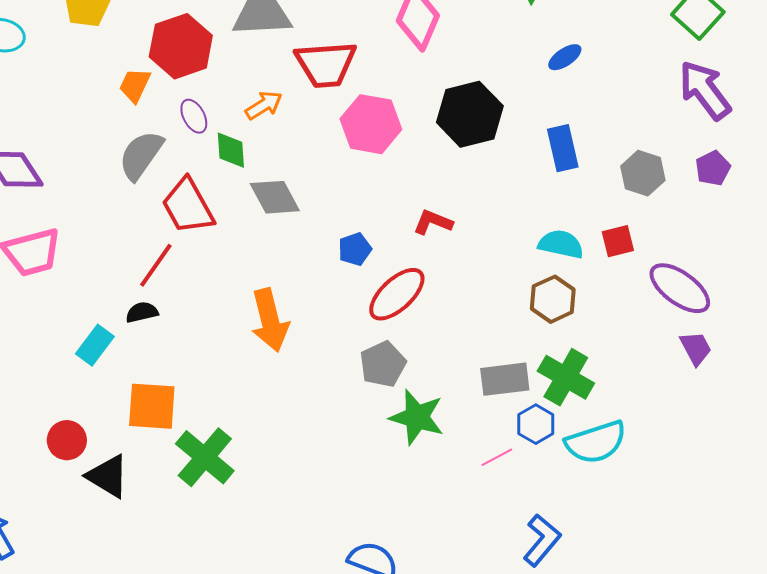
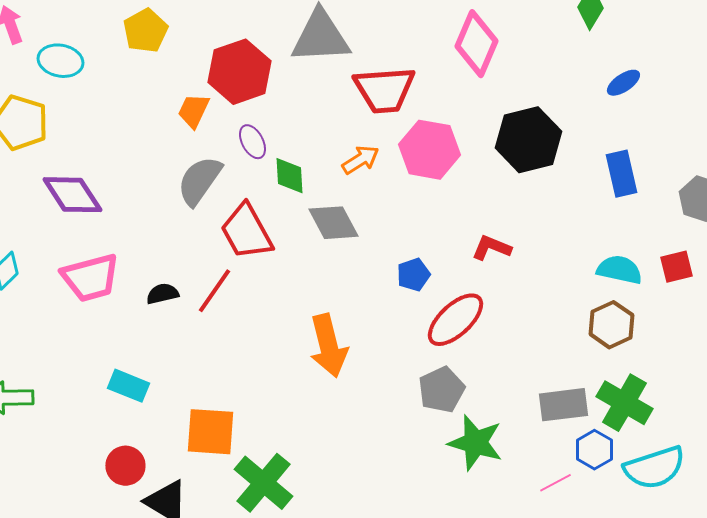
orange arrow: (264, 105) -> (360, 160), moved
black semicircle: (142, 312) -> (162, 294), moved
cyan rectangle: (95, 345) -> (128, 386), moved, turned 75

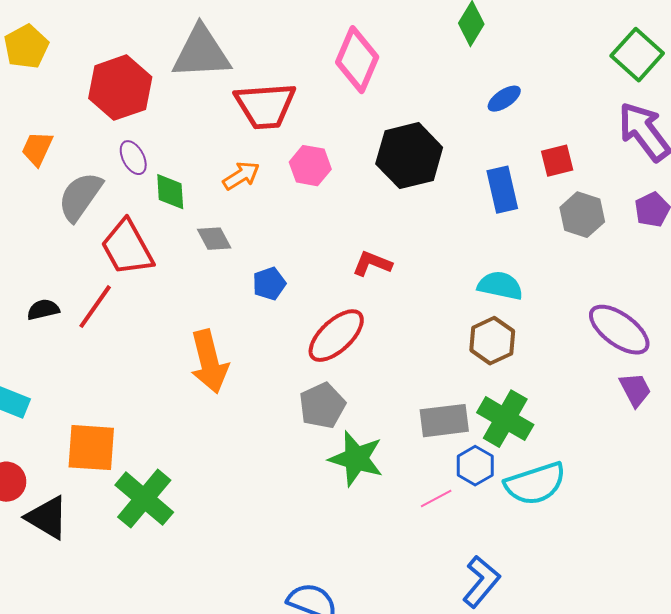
orange trapezoid: (193, 111) -> (37, 149), moved
pink hexagon: (429, 150) -> (310, 166), size x0.7
gray diamond: (333, 223) -> (214, 239), size x0.7
red square: (676, 267) -> (557, 161), moved
blue pentagon: (413, 275) -> (269, 284), moved

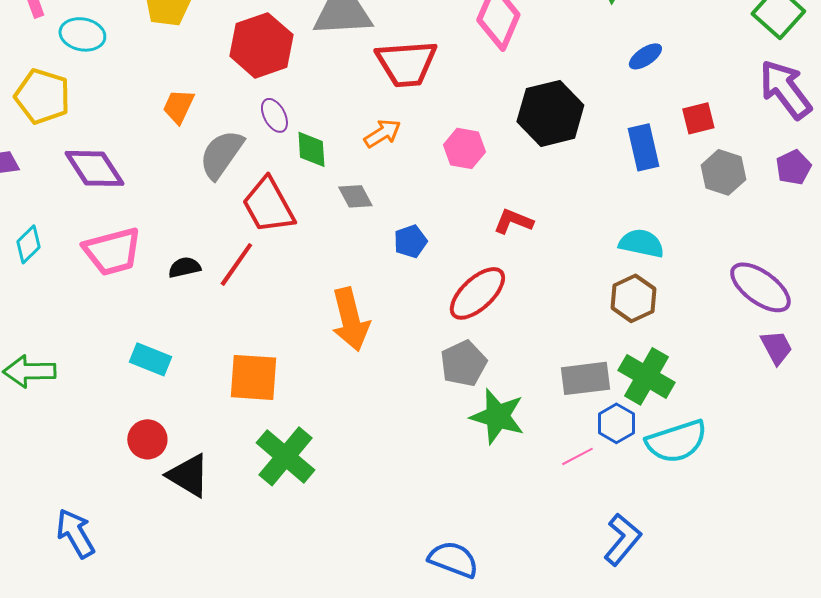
pink hexagon: (310, 166) -> (464, 148), moved
orange square: (91, 448) -> (253, 377), moved

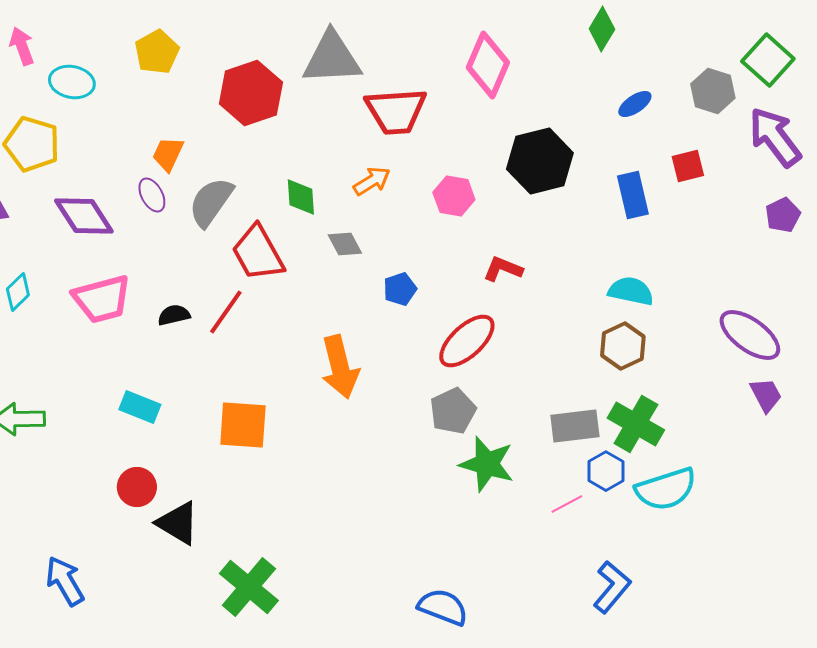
purple ellipse: (274, 115) -> (152, 195), moved
gray hexagon: (723, 172) -> (713, 91), moved
green cross: (285, 456) -> (249, 587), moved

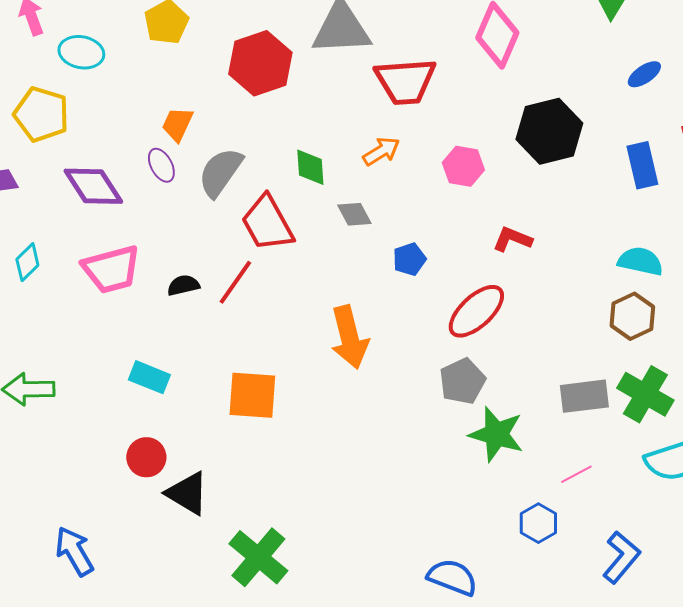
blue hexagon: (606, 471) -> (538, 523), moved

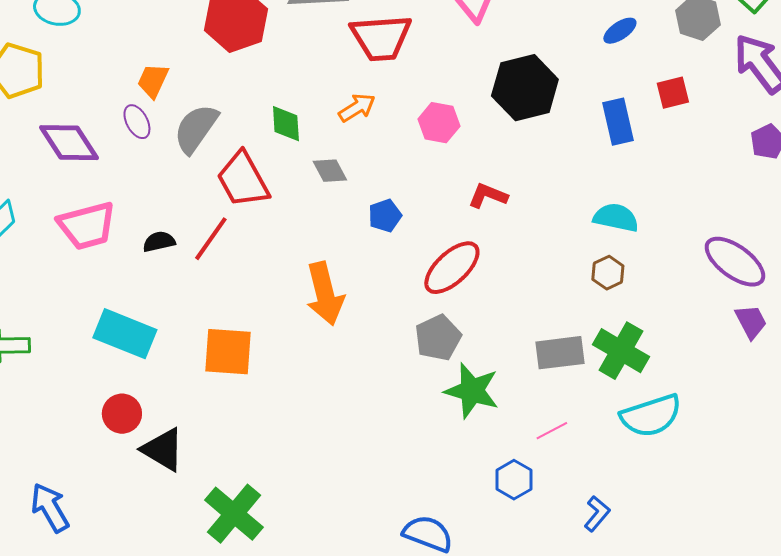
brown hexagon: (632, 316) -> (608, 273), size x0.7
cyan rectangle: (149, 377) -> (125, 334), size x1.5
blue L-shape: (621, 557) -> (597, 514), size x0.7

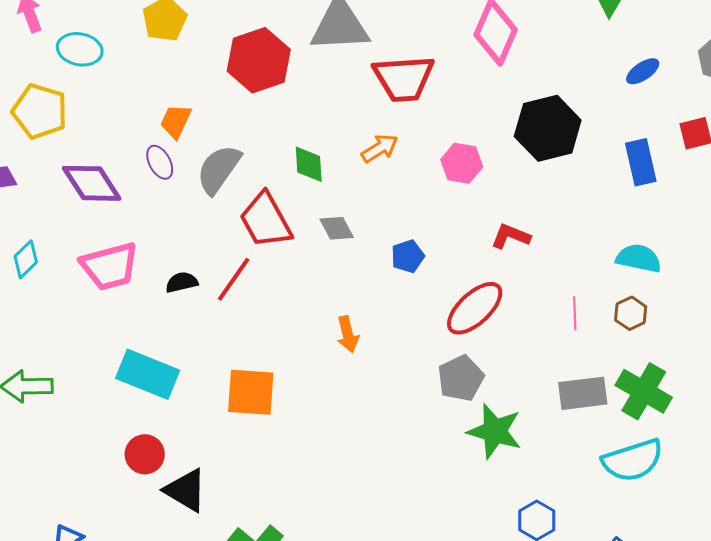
gray diamond: (330, 171) -> (337, 228), moved
orange arrow: (325, 294) -> (348, 334), size x0.6
cyan semicircle: (651, 416) -> (633, 460), moved
pink line: (552, 431) -> (575, 313), moved, turned -64

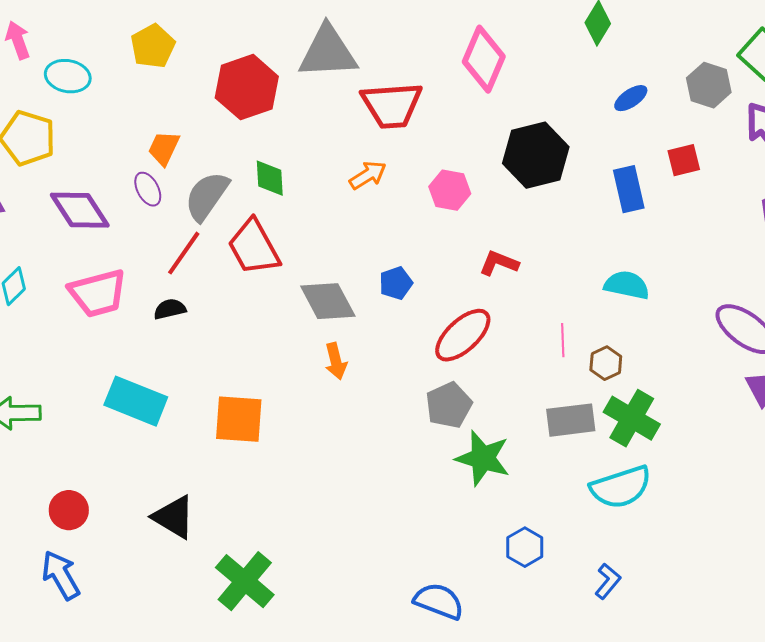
green diamond: (309, 164) -> (270, 178), moved
gray diamond: (337, 228) -> (328, 301), moved, size x1.6
red line: (234, 279) -> (184, 253), moved
brown hexagon: (631, 313) -> (606, 363), moved
red circle: (145, 454) -> (69, 510), moved

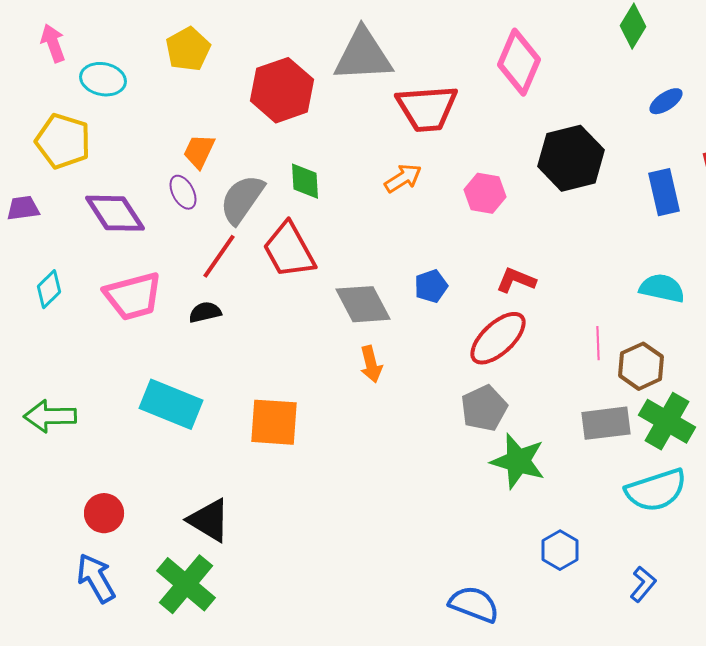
red L-shape: (499, 263) -> (516, 280), moved
brown hexagon: (606, 363) -> (641, 366), size x1.4
green cross: (245, 581) -> (186, 584), moved

